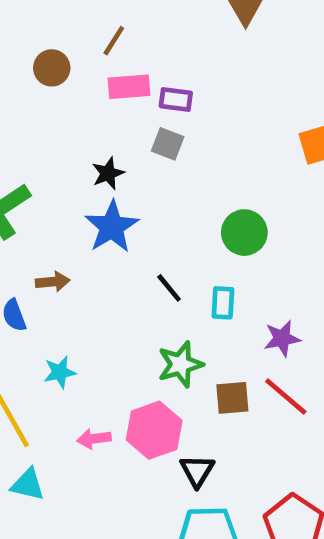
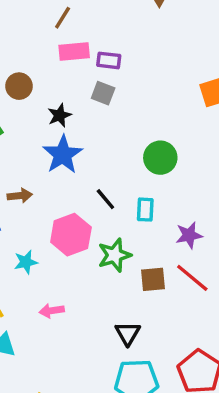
brown circle: (52, 68) -> (19, 86), moved
pink hexagon: (154, 430) -> (71, 235), moved

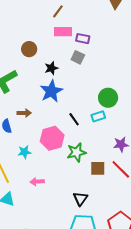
cyan rectangle: (145, 210) -> (98, 116), moved, turned 64

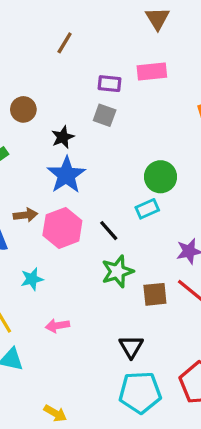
pink rectangle: (63, 32) -> (152, 72), moved
black line: (74, 119) -> (109, 231), moved
pink hexagon: (52, 138) -> (62, 228), moved

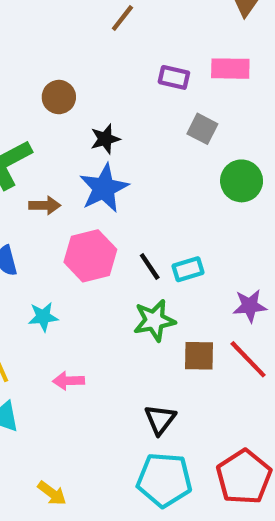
gray square: (105, 115) -> (202, 129), moved
green circle: (160, 177) -> (242, 181), moved
cyan rectangle: (147, 209) -> (188, 269), moved
brown arrow: (25, 215) -> (45, 205), moved

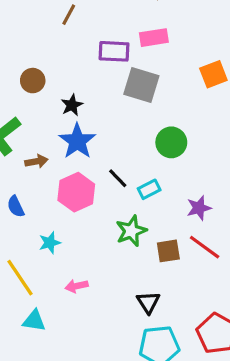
purple rectangle: (174, 77) -> (114, 51), size x1.4
gray square: (202, 129) -> (141, 85), size x1.6
green circle: (242, 181) -> (171, 142), moved
black line: (150, 266) -> (118, 178), moved

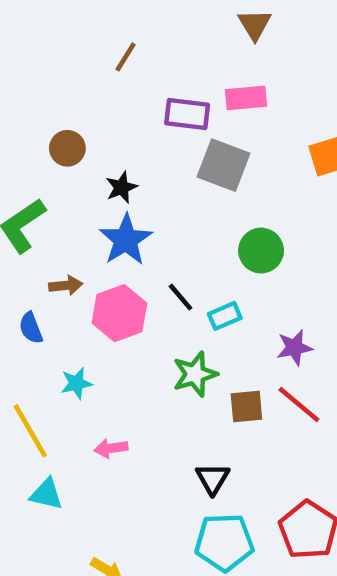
brown arrow: (36, 161) -> (66, 285), moved

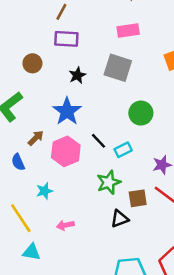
purple rectangle: (187, 114) -> (66, 39), moved
black star: (121, 187) -> (77, 75), moved
brown arrow: (66, 285) -> (36, 138), turned -35
black triangle: (213, 479) -> (120, 219), moved, turned 42

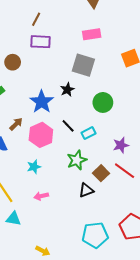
black star: (77, 75) -> (67, 90), moved
cyan star: (45, 191) -> (34, 167), moved
brown square: (138, 198) -> (101, 173), turned -35

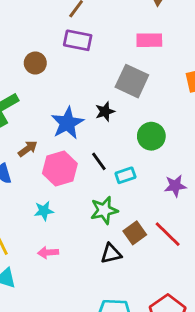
purple star: (121, 145) -> (175, 186), moved

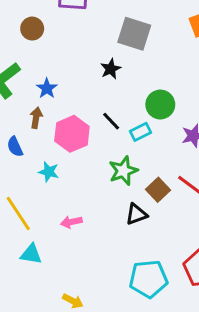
blue star: (67, 123) -> (47, 88), moved, size x0.6
green circle: (151, 136) -> (160, 105), moved
brown arrow: (28, 149) -> (36, 118), turned -36
cyan star: (44, 211) -> (49, 172), moved, turned 30

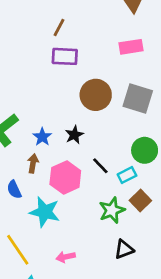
brown circle: (32, 29) -> (96, 95), moved, size x1.5
gray square: (134, 34) -> (138, 99), moved
black star: (111, 69) -> (74, 135), moved
cyan star: (49, 172) -> (45, 212), size x1.6
brown square: (158, 190) -> (140, 201), moved

